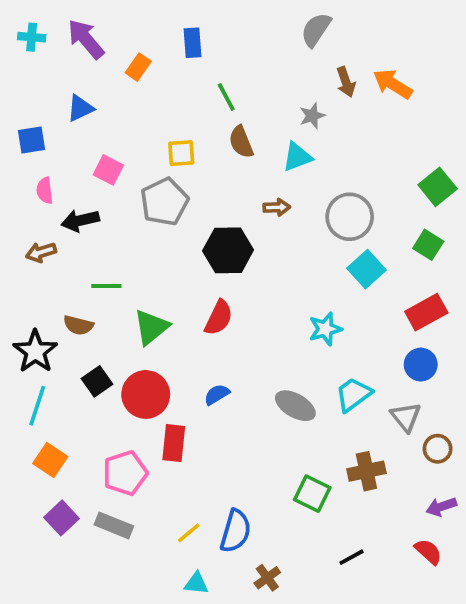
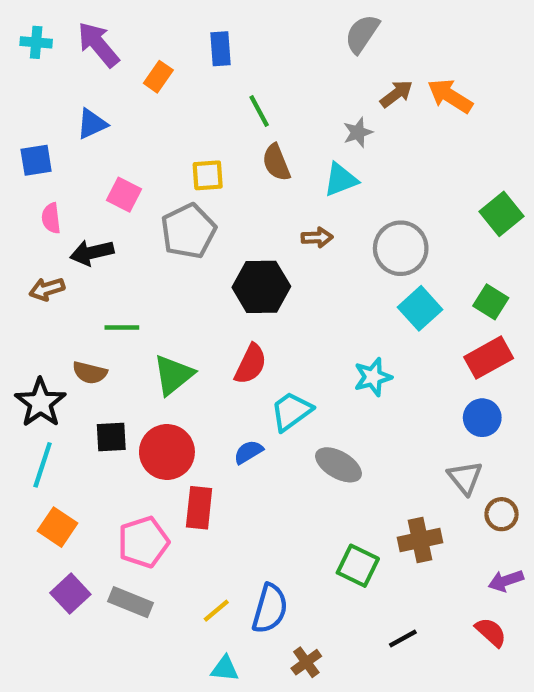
brown arrow: (346, 82) -> (396, 94), turned -108
green square: (428, 245) -> (491, 302), moved
black square: (97, 381) -> (111, 437), turned 32
cyan trapezoid: (353, 394) -> (291, 411), moved

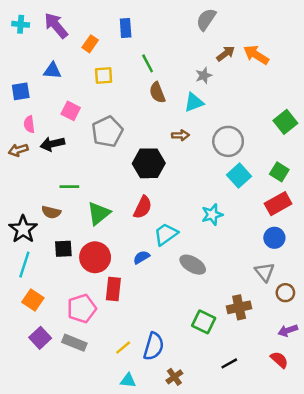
blue triangle: (92, 124) -> (52, 71), turned 30
yellow square: (208, 175) -> (104, 76), moved
brown arrow: (47, 289) -> (18, 150), moved

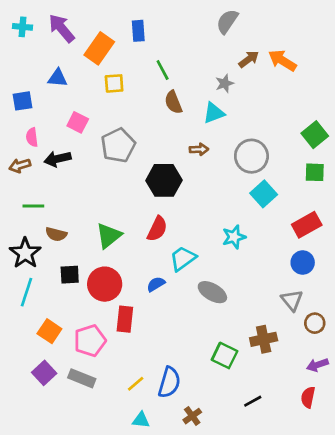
orange rectangle: (90, 44) -> (99, 48), size x1.6
green square: (279, 172) -> (315, 172), moved, turned -30
green line: (69, 187) -> (33, 206), moved
orange square: (33, 300) -> (49, 331), moved
red semicircle: (279, 360) -> (308, 397), turned -120

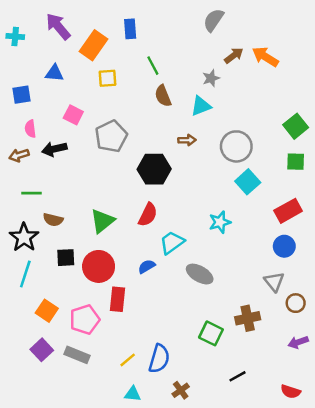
cyan cross: (23, 27) -> (15, 36), moved
red semicircle: (308, 397) -> (291, 392), moved, turned -84

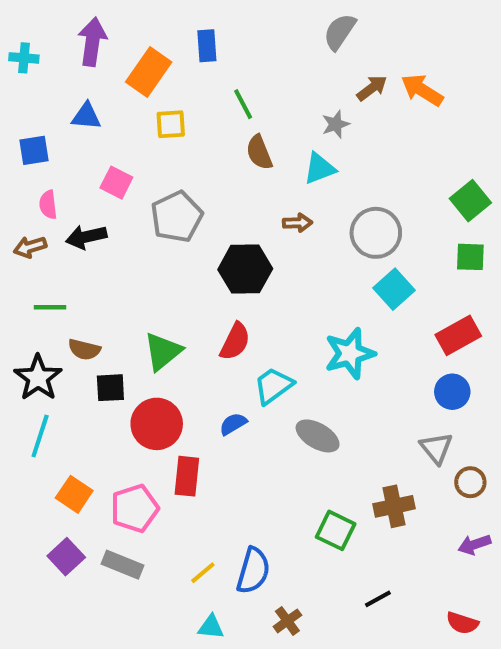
purple arrow: (58, 26) -> (92, 42), turned 48
cyan star: (220, 222) -> (350, 353), size x1.4
black square: (66, 258) -> (110, 388), moved

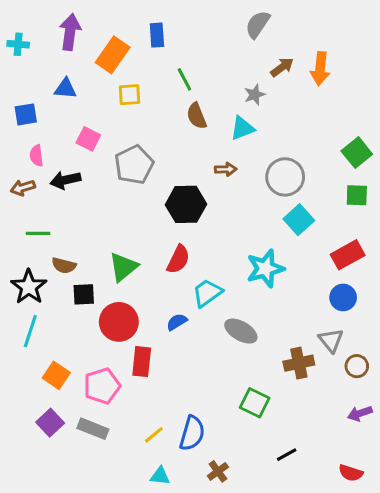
orange arrow: (422, 90) -> (320, 69), turned -116
brown cross: (394, 506) -> (299, 363), moved

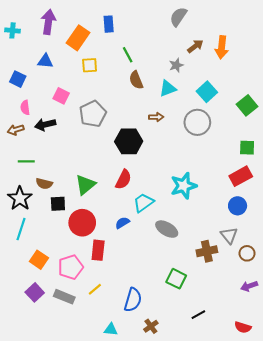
blue square: (26, 114) -> (18, 79), turned 35
green square: (357, 195) -> (247, 148), moved
cyan square: (299, 220) -> (207, 92), moved
yellow line: (154, 435) -> (95, 289), moved

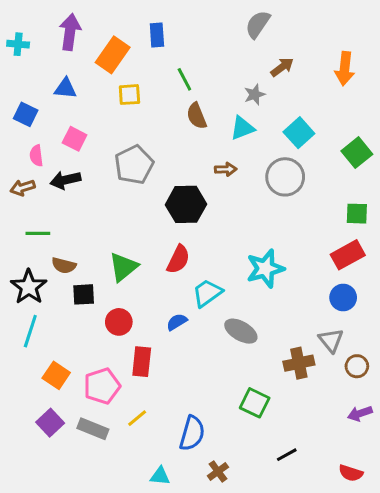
orange arrow: (222, 47) -> (345, 69), moved
pink square: (61, 96) -> (75, 139), moved
red circle: (82, 223) -> (119, 322), size x0.7

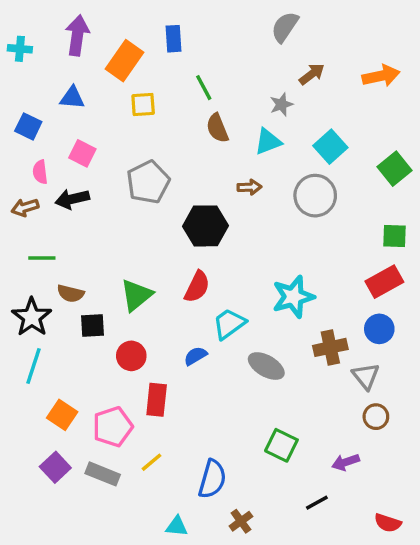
orange arrow: (345, 69) -> (381, 76), turned -108
brown cross: (299, 363) -> (330, 347), moved
brown circle: (357, 366) -> (376, 417), moved
purple arrow: (360, 413) -> (346, 462), moved

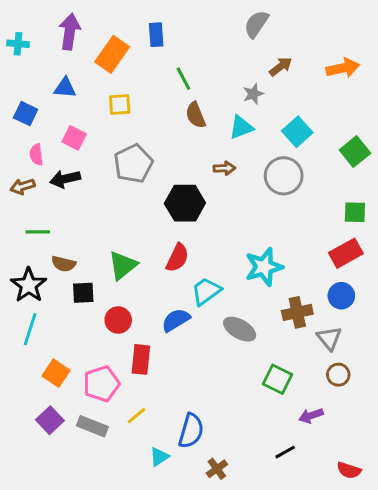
yellow square: (143, 104) -> (120, 104), moved
blue semicircle: (195, 356) -> (176, 320), size x1.4
green square: (281, 445) -> (278, 379), moved
cyan triangle: (177, 526) -> (159, 457), moved, turned -40

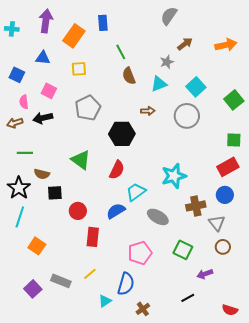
green triangle: (123, 265) -> (81, 160), moved, turned -45
pink pentagon: (101, 384) -> (140, 253), moved
purple square: (50, 420) -> (33, 289), moved

